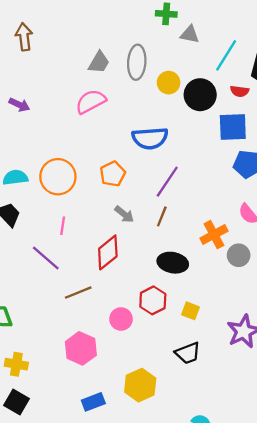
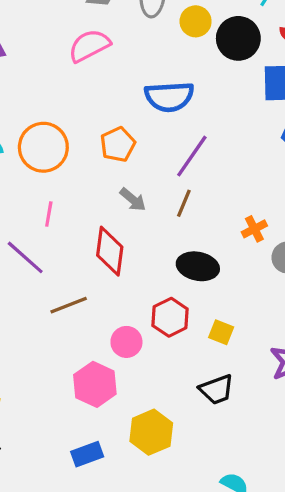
orange cross: (214, 235) -> (254, 229), size x0.7
red diamond: (108, 252) -> (110, 251), turned -44
pink hexagon: (81, 348) -> (95, 384), moved

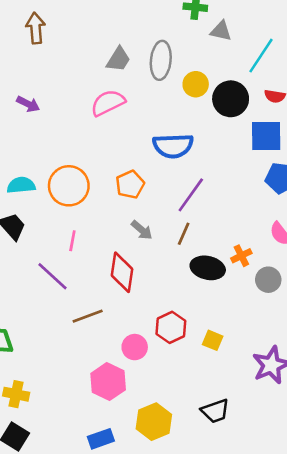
black ellipse: (198, 266) -> (208, 268), moved
black trapezoid: (217, 390) -> (215, 411), moved

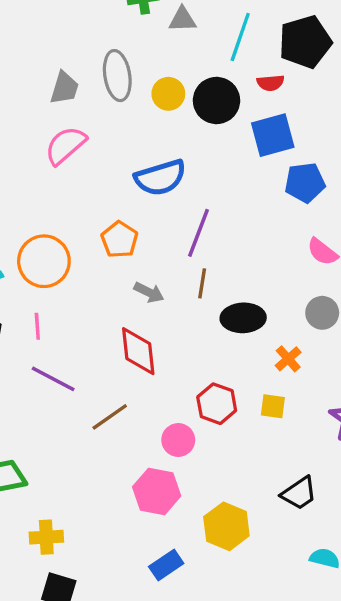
pink line: (72, 241) -> (37, 326), moved
orange cross: (241, 256) -> (288, 359), moved

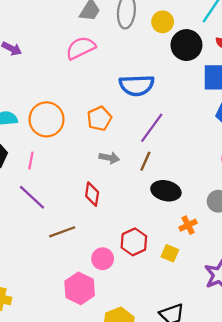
yellow circle: (168, 94) -> (163, 22), moved
gray arrow: (149, 292) -> (109, 158), turned -30
red diamond: (138, 351) -> (92, 194), size x0.7

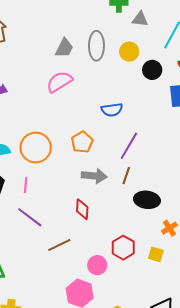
black circle: (186, 45) -> (152, 70), size x0.7
blue semicircle: (137, 85) -> (112, 110), size x0.7
gray arrow: (109, 158) -> (94, 176), size x1.4

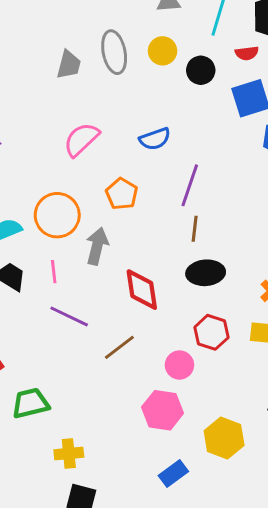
pink semicircle: (59, 82) -> (81, 139), moved
gray arrow: (94, 176) -> (97, 246), moved, turned -70
black ellipse: (147, 200) -> (206, 273), moved
red diamond: (82, 209) -> (142, 290), size x1.4

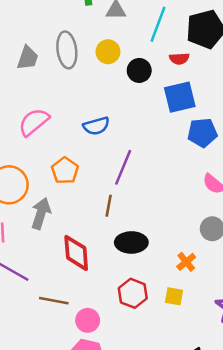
brown line: (195, 229) -> (109, 206), moved
brown line: (119, 347) -> (54, 301), turned 44
pink circle: (179, 365) -> (88, 320), moved

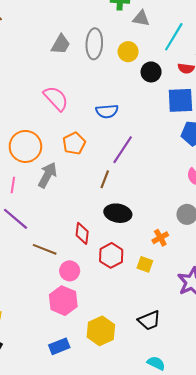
pink semicircle: (34, 122) -> (56, 98), turned 76
red diamond: (76, 253) -> (82, 233), moved, size x0.7

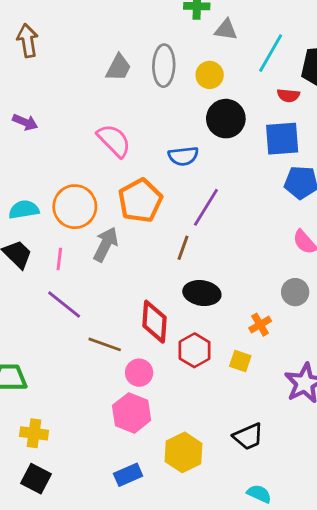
black circle: (151, 72) -> (226, 119), moved, size x1.4
orange pentagon: (74, 143) -> (140, 201), size x1.4
red diamond: (82, 233) -> (154, 322), size x1.4

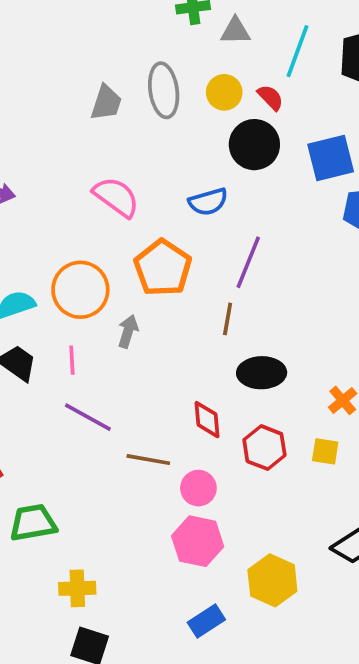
red semicircle: (288, 95) -> (270, 97), moved, turned -130
gray arrow: (106, 244) -> (128, 331), size x0.7
red diamond: (154, 322) -> (207, 420), size x0.7

